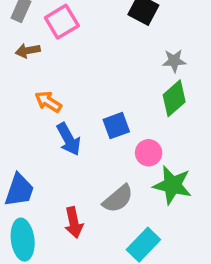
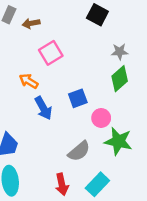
pink square: (62, 22) -> (51, 53), moved
brown arrow: (28, 51) -> (31, 23), moved
red arrow: (74, 223) -> (62, 184), moved

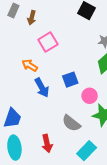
brown arrow: (31, 23) -> (32, 18), turned -64
gray semicircle: (79, 151) -> (71, 123), turned 78
red arrow: (62, 184) -> (47, 144), moved

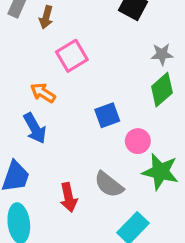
blue arrow: (42, 88) -> (35, 128), moved
red arrow: (47, 144) -> (69, 197), moved

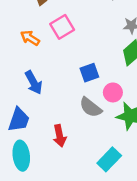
orange arrow: (43, 93) -> (30, 38), moved
gray semicircle: (109, 185) -> (91, 107), moved

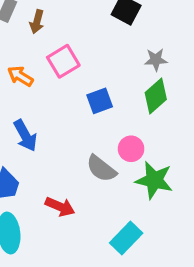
blue square: (89, 73) -> (100, 101), moved
red arrow: (60, 136) -> (60, 207), turned -55

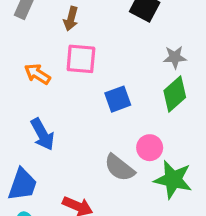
brown arrow: (37, 22) -> (71, 19), moved
pink square: (63, 61) -> (81, 59), turned 36

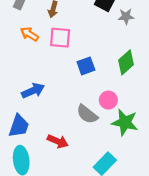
gray star: (175, 57) -> (126, 16), moved
orange arrow: (37, 74) -> (29, 34), moved
blue arrow: (42, 134) -> (33, 91), turned -85

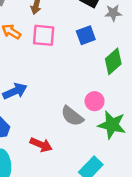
blue square: (86, 66) -> (86, 35), moved

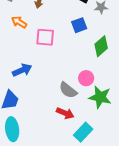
pink square: (44, 35) -> (45, 37), moved
red arrow: (41, 145) -> (65, 113), moved

